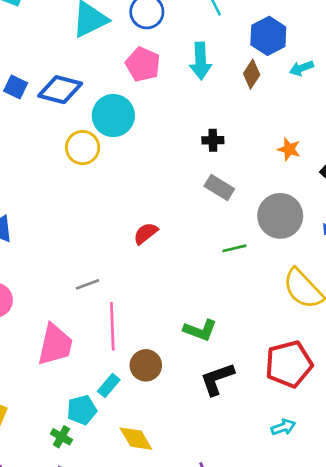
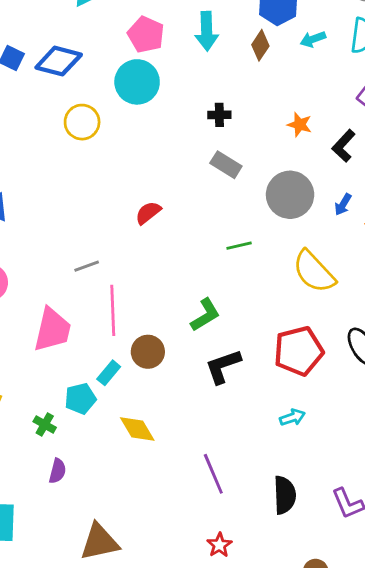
cyan circle: (113, 116) -> (137, 82), moved
green line: (234, 248) -> (239, 246), moved
green L-shape: (200, 330) -> (205, 315), turned -52
green cross: (61, 437) -> (45, 424), moved

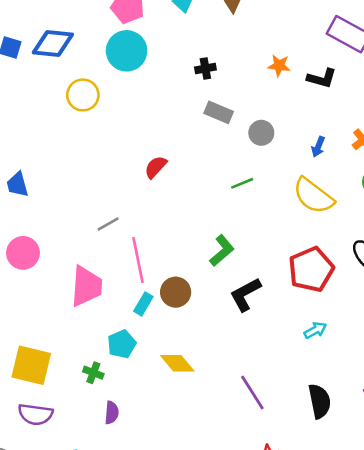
black L-shape: (344, 146) -> (322, 78), turned -108
gray circle: (290, 195) -> (261, 133), moved, size x0.6
blue arrow: (343, 205) -> (318, 147), moved
cyan rectangle: (109, 373) -> (143, 304), moved

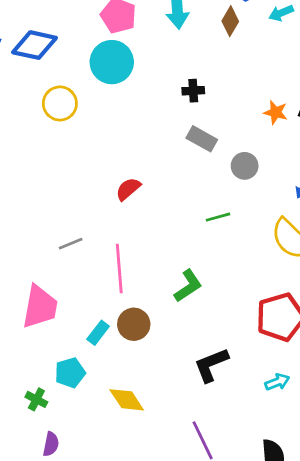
orange star: (279, 66) -> (276, 112), moved
pink line: (138, 260) -> (119, 268), moved
black L-shape: (245, 294) -> (211, 365), moved

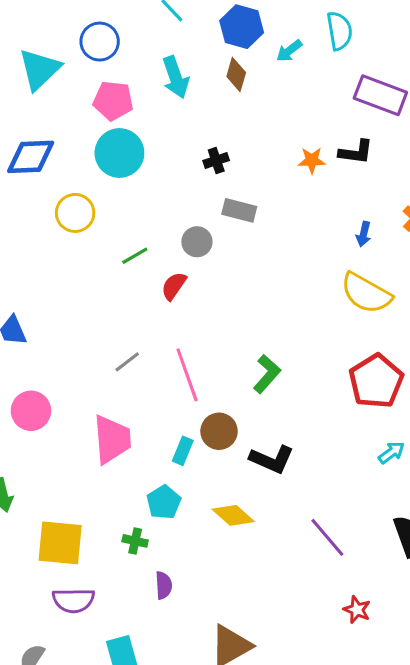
gray circle: (245, 166) -> (197, 242), moved
green line: (218, 217) -> (135, 256), moved
black L-shape: (211, 365) -> (272, 459), moved, turned -120

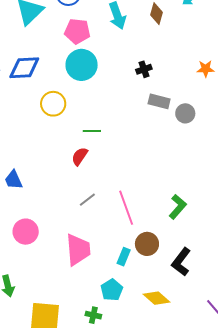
gray circle: (197, 242) -> (185, 113), moved
green line: (135, 256) -> (92, 131), turned 30
red semicircle: (174, 286) -> (80, 156), moved
black L-shape: (272, 459) -> (181, 262), turned 104

